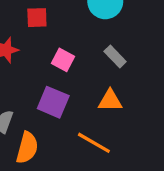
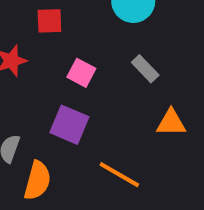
orange triangle: (110, 101) -> (171, 123), moved

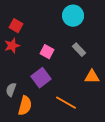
red square: (49, 21) -> (16, 26), moved, turned 32
purple square: (69, 125) -> (41, 78), turned 30

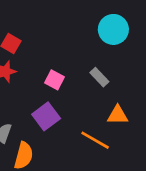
cyan circle: (73, 16) -> (113, 29), moved
orange line: (66, 103) -> (95, 140), moved

